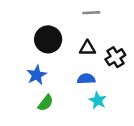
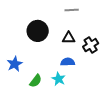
blue star: (37, 75) -> (15, 64), moved
cyan star: (98, 100) -> (59, 79), moved

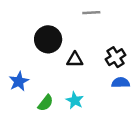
black triangle: (69, 38) -> (75, 60), moved
blue semicircle: (68, 62) -> (121, 83), moved

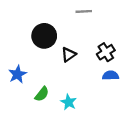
black triangle: (75, 60) -> (69, 54), turned -35
cyan star: (75, 100) -> (69, 102), moved

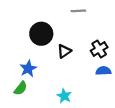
blue star: (17, 74) -> (28, 69), moved
green semicircle: (42, 94) -> (21, 88), moved

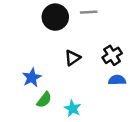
black circle: (41, 34) -> (55, 17), moved
green semicircle: (21, 88) -> (44, 100), moved

